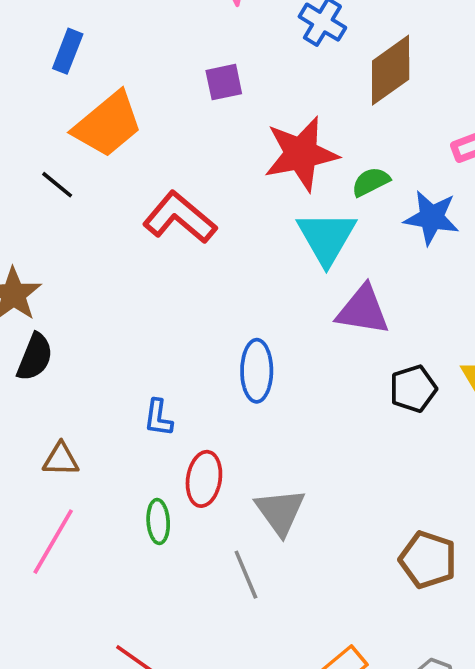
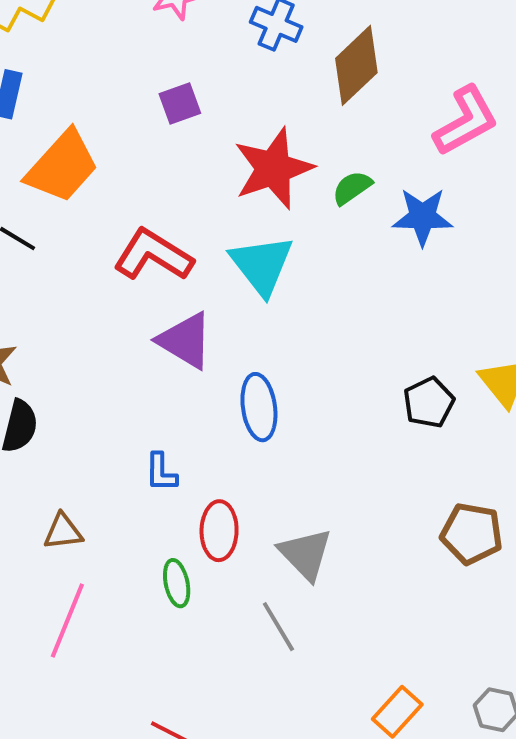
cyan triangle: (326, 238) -> (262, 265), moved
purple triangle: (363, 310) -> (185, 341), moved, turned 30
brown pentagon: (428, 560) -> (472, 534), moved

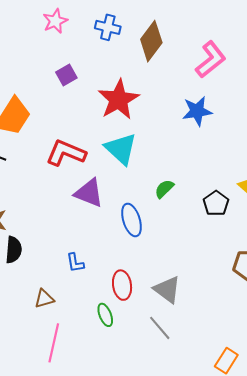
green semicircle: (352, 188) -> (164, 189), moved
blue L-shape: (161, 472) -> (75, 263), moved

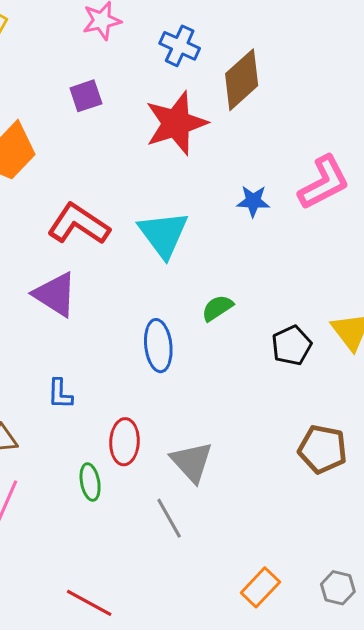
pink L-shape: (211, 60) -> (324, 183), moved
purple square: (66, 75) -> (86, 96), moved
red star: (119, 100) -> (176, 123), moved
blue star: (197, 111) -> (253, 201), moved, size x0.7
purple triangle: (89, 193) -> (55, 294), moved

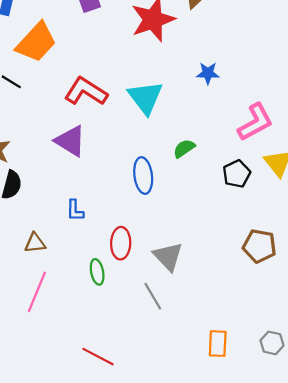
pink L-shape: (324, 183) -> (255, 122), moved
orange rectangle: (260, 587) -> (218, 344), turned -40

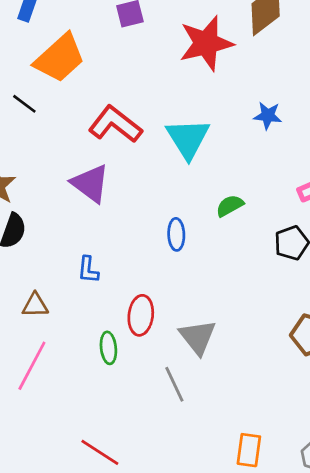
blue ellipse: (143, 175) -> (176, 234), size x0.7

